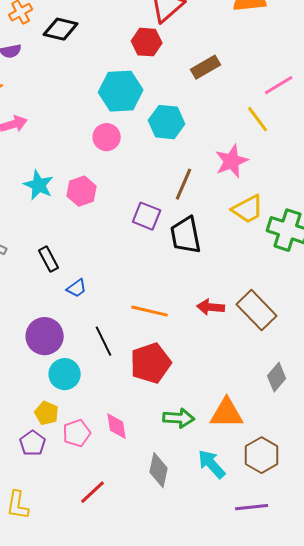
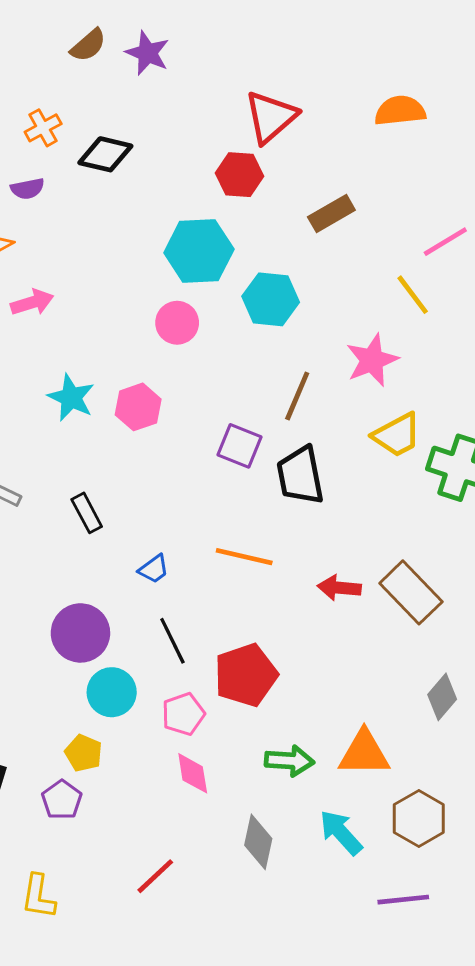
blue trapezoid: (77, 288) -> (154, 569), moved
orange line: (150, 311) -> (244, 557), moved
pink pentagon: (77, 433) -> (183, 714), moved

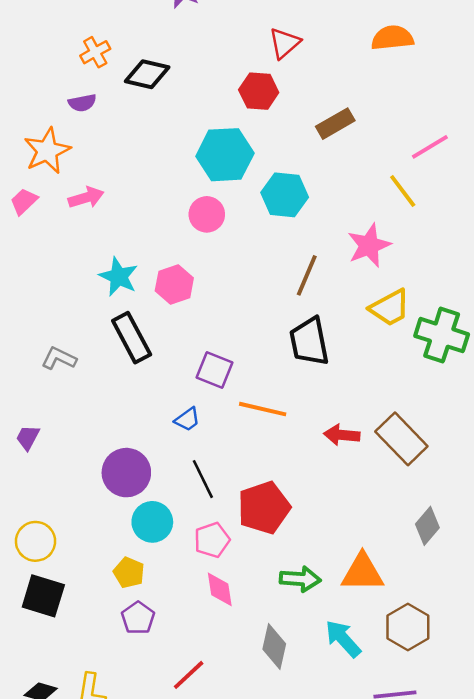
red triangle: (271, 117) -> (285, 43), size x0.7
purple square: (239, 446) -> (215, 370), moved
black rectangle: (87, 513) -> (132, 338), moved, size x1.5
purple pentagon: (62, 800) -> (138, 618), moved

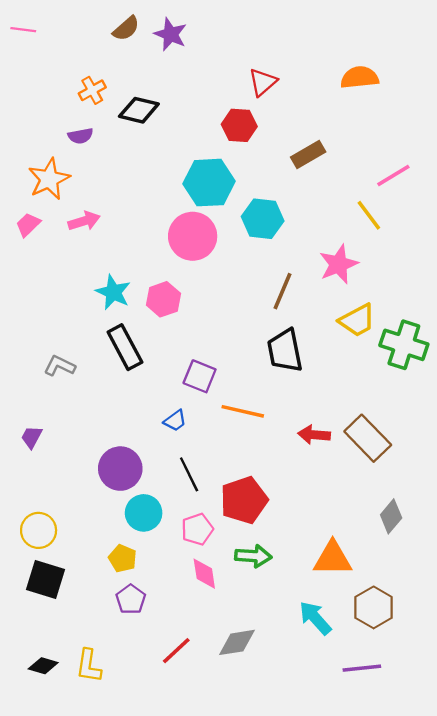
pink circle: (207, 214) -> (193, 236), size x1.5
green arrow: (300, 579) -> (253, 556), moved
gray diamond: (274, 646) -> (237, 642), moved, turned 69

